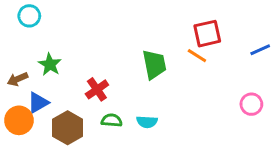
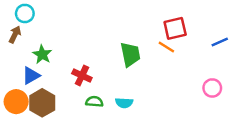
brown arrow: (18, 79) -> (15, 35), moved, turned 140
red cross: (97, 89) -> (82, 76), turned -30
blue triangle: (38, 103) -> (31, 76), moved
brown hexagon: (68, 128) -> (42, 103), moved

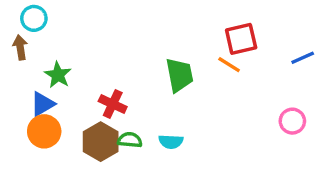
brown arrow: (15, 35) -> (20, 47), turned -35
orange circle: (16, 102) -> (44, 131), moved
brown hexagon: (42, 103) -> (101, 142), moved

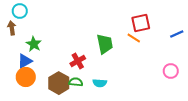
red cross: (113, 104) -> (78, 61), moved, turned 35

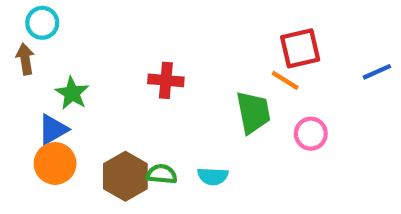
green trapezoid: (105, 44) -> (253, 112), moved
red cross: (78, 61) -> (166, 80), moved, turned 35
pink circle: (171, 71) -> (311, 134), moved

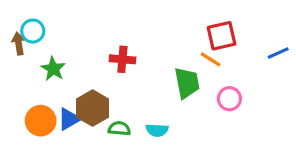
cyan circle: (42, 23) -> (33, 31), moved
blue triangle: (53, 129) -> (69, 119), moved
brown hexagon: (125, 176) -> (93, 108), moved

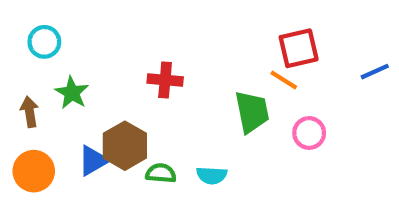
brown arrow: (19, 44) -> (29, 112), moved
orange circle: (41, 121) -> (34, 171), moved

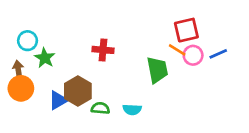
cyan circle: (44, 42) -> (28, 41), moved
blue line: (375, 72) -> (218, 54), moved
pink circle: (309, 133) -> (193, 55), moved
orange circle: (34, 171) -> (21, 88), moved

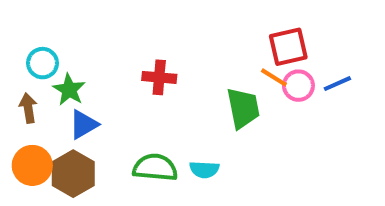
orange circle: (21, 88) -> (32, 165), moved
brown hexagon: (78, 91) -> (73, 174), moved
blue triangle: (58, 100) -> (83, 124), moved
green semicircle: (100, 108) -> (155, 167), size x1.5

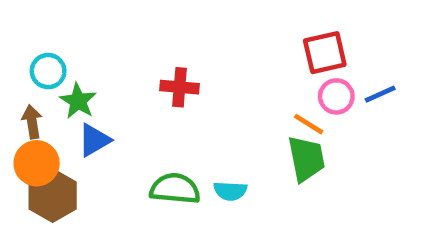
orange line: (274, 77) -> (309, 124), moved
green trapezoid: (243, 108) -> (306, 159), moved
orange circle: (32, 165) -> (37, 163), moved
brown hexagon: (73, 174) -> (53, 196), moved

